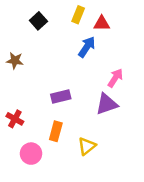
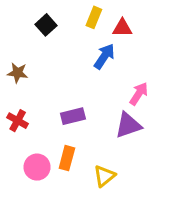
red cross: (15, 119) -> (18, 121), moved
pink circle: (31, 154) -> (37, 167), moved

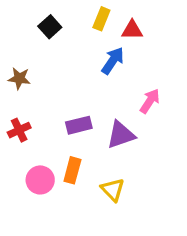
red cross: (18, 121) -> (19, 130), turned 36
purple triangle: (128, 125) -> (121, 135), moved
yellow triangle: (104, 176) -> (113, 190), turned -35

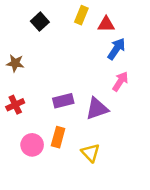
blue arrow: (113, 61) -> (116, 49), moved

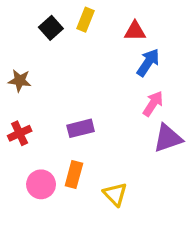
yellow rectangle: (81, 15) -> (86, 20), moved
purple triangle: (97, 109) -> (168, 138), moved

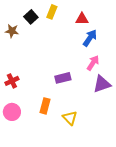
brown star: (20, 81) -> (12, 31), moved
purple rectangle: (81, 128) -> (63, 78), moved
pink circle: (41, 184) -> (12, 112), moved

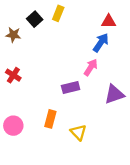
red triangle: (82, 19) -> (109, 21), moved
pink arrow: (93, 63) -> (91, 67), moved
red cross: (12, 81) -> (13, 75), moved, turned -32

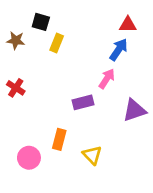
yellow rectangle: (58, 13) -> (57, 43), moved
black square: (35, 19) -> (41, 22), turned -32
pink circle: (13, 126) -> (29, 158), moved

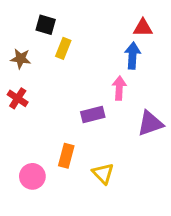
brown star: (16, 40) -> (21, 59), moved
blue arrow: (119, 50) -> (133, 56), turned -30
pink arrow: (107, 79) -> (119, 88), turned -30

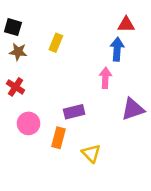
black square: (46, 25) -> (13, 27), moved
purple rectangle: (93, 115) -> (74, 112), moved
pink circle: (32, 176) -> (29, 123), moved

